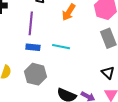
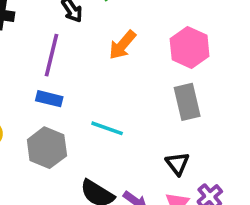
cyan line: (61, 47) -> (107, 128), moved

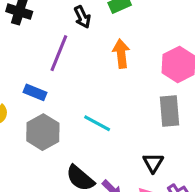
orange arrow: (122, 45) -> (121, 54), turned 124
blue rectangle: (49, 99) -> (35, 92), moved

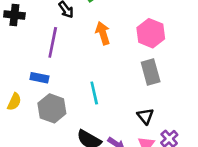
cyan line: (97, 123) -> (94, 93), turned 60

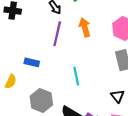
purple line: (53, 42) -> (57, 34), moved
gray hexagon: (52, 108) -> (41, 101), moved

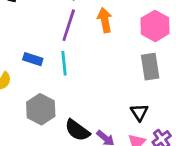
cyan line: (76, 76) -> (64, 63), moved

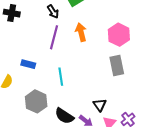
cyan line: (64, 63) -> (61, 77), moved
black triangle: (139, 112) -> (100, 105), moved

